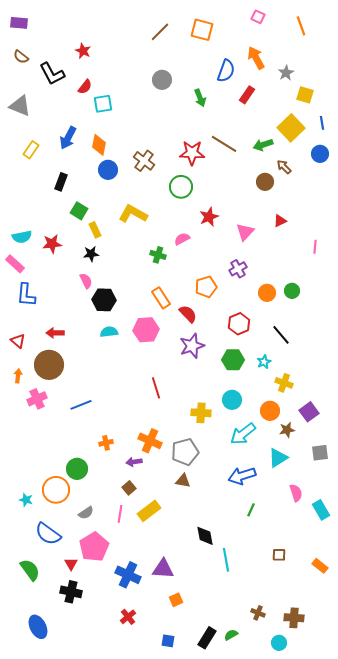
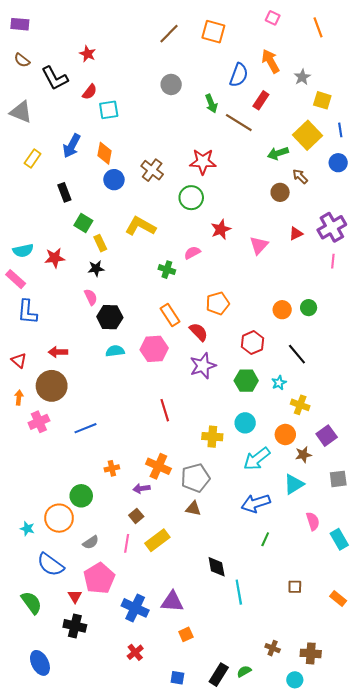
brown line: (224, 144) -> (239, 123), moved
black rectangle: (61, 182) -> (64, 192), turned -42
purple cross: (238, 269) -> (332, 227), moved, size x1.5

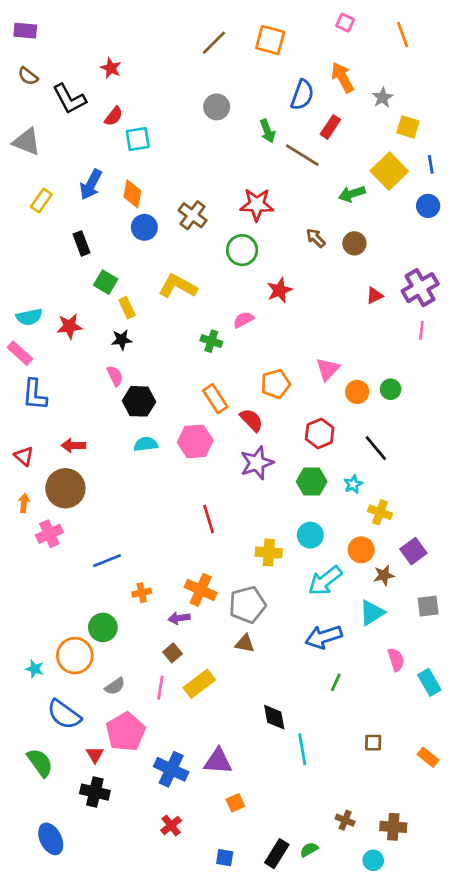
brown arrow: (300, 176) -> (316, 238), moved
pink triangle: (259, 245) -> (328, 369), moved
blue line: (85, 428) -> (107, 561), moved

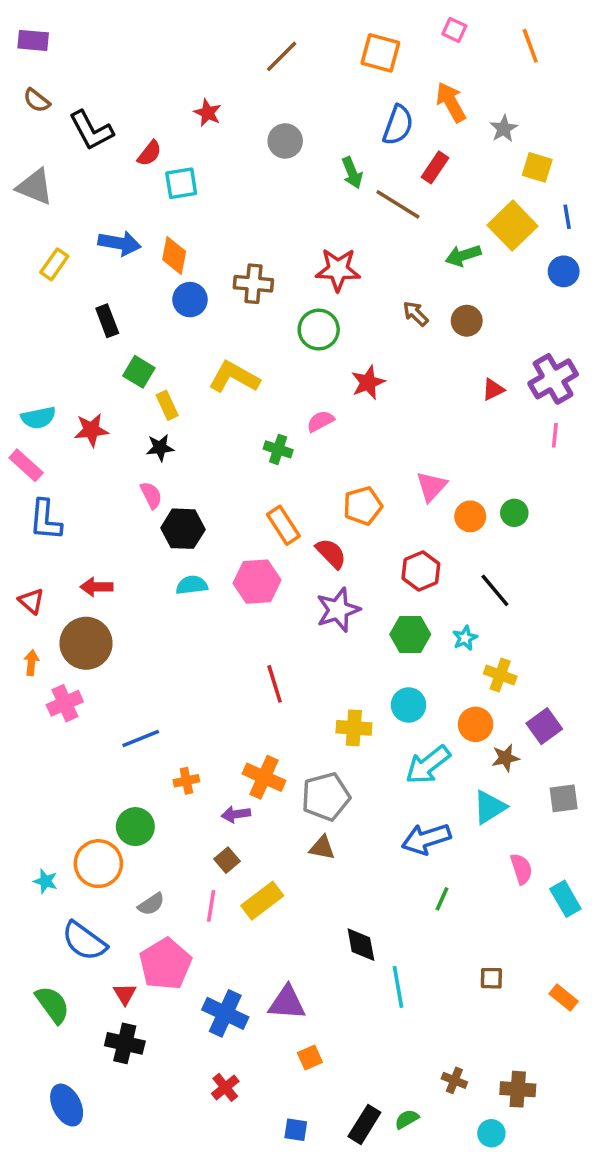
orange square: (270, 40) -> (380, 53), moved
red star: (111, 68) -> (208, 113), moved
blue arrow: (91, 185) -> (119, 243), turned -108
brown cross: (193, 215) -> (253, 284), turned -32

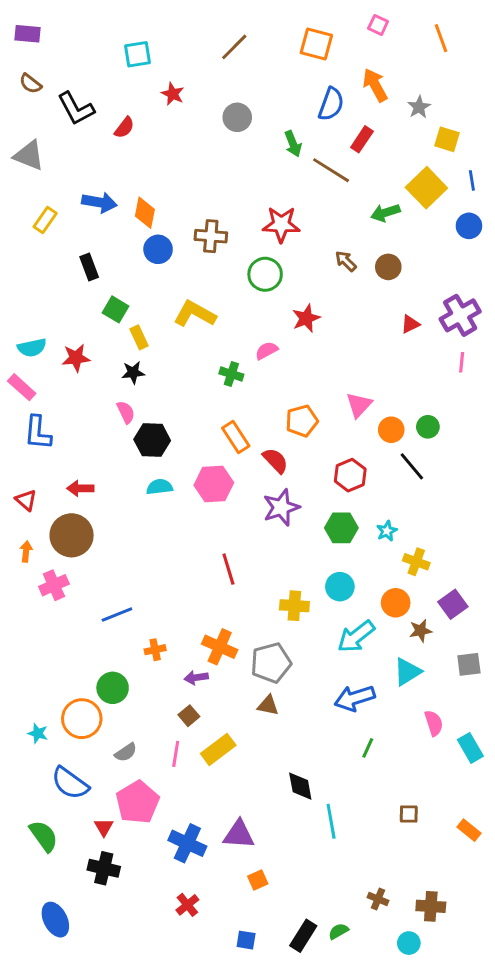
cyan square: (181, 183) -> (138, 54), moved
black line: (495, 590) -> (412, 466), moved

